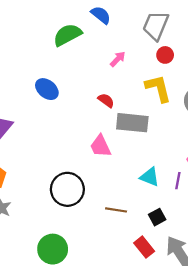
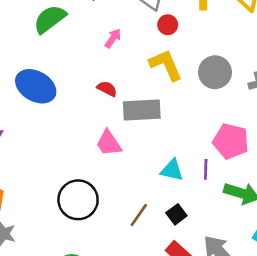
blue ellipse: (47, 89) -> (36, 86), size x1.4
brown line: (116, 210) -> (139, 215), turned -55
black square: (157, 217) -> (176, 214), moved

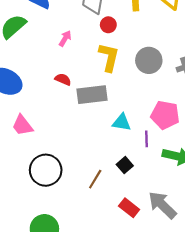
yellow L-shape: (166, 65) -> (109, 57), turned 40
pink trapezoid: (109, 143) -> (22, 125), moved
cyan triangle: (172, 170) -> (122, 122), moved
black square: (176, 214) -> (125, 165), moved

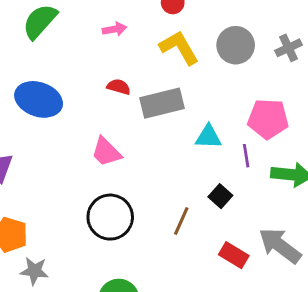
pink arrow: (65, 38) -> (115, 29), turned 56
yellow L-shape: (109, 57) -> (179, 48), turned -36
pink trapezoid: (22, 125) -> (106, 152), moved

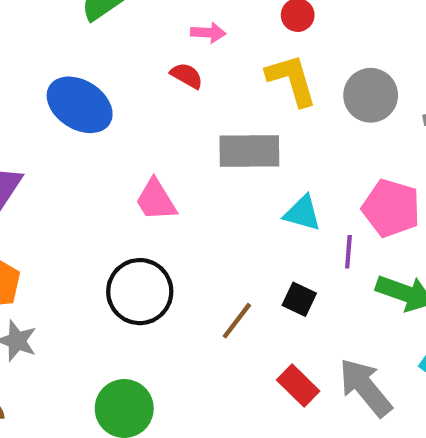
red semicircle: (119, 87) -> (187, 76), moved
black square: (220, 196) -> (299, 299), turned -30

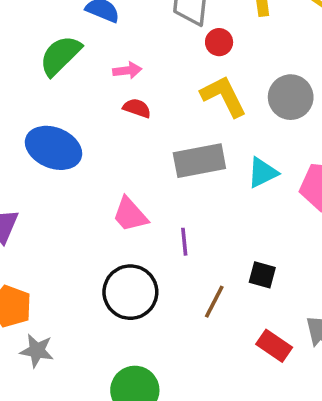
pink arrow: (208, 33) -> (127, 71), moved
cyan triangle: (302, 213) -> (263, 173), moved, turned -32
purple line: (348, 252) -> (184, 242), moved

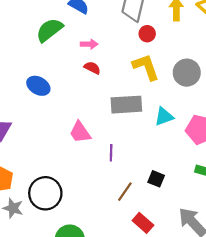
blue ellipse: (54, 148) -> (38, 86), size x0.7
black circle: (130, 292) -> (45, 193), moved
red rectangle: (274, 346) -> (143, 223), moved

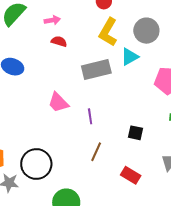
yellow L-shape: (146, 67) -> (108, 32), turned -120
cyan triangle: (164, 117) -> (130, 57), moved
brown line: (125, 192) -> (96, 152), moved

